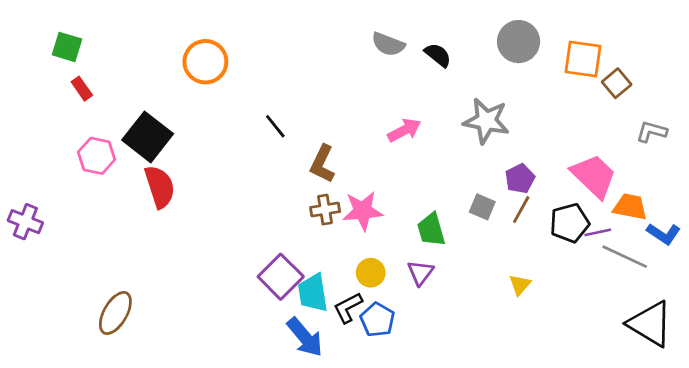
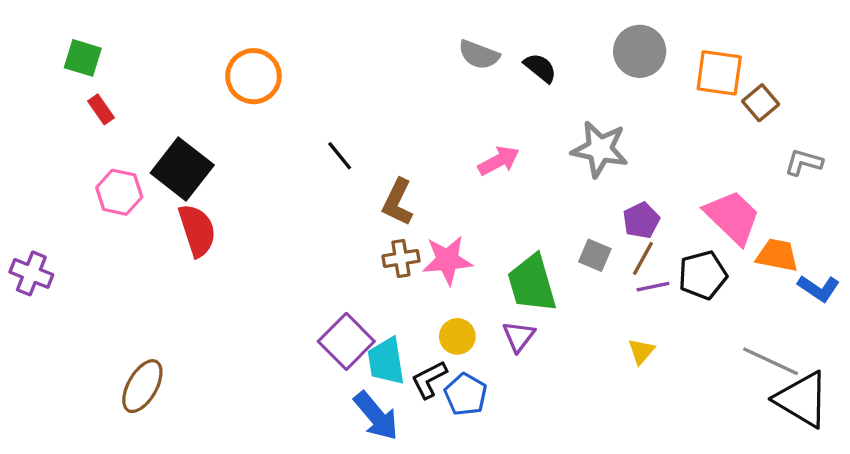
green trapezoid: (431, 230) -> (532, 283), size x1.4
purple line: (598, 232) -> (653, 287), moved
gray line: (625, 257) -> (771, 361), moved

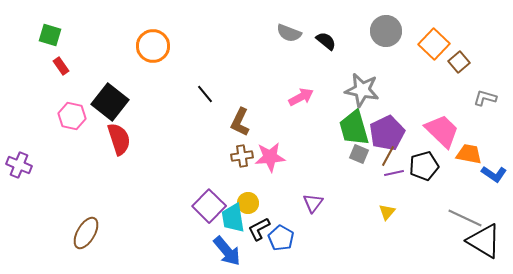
orange square: (719, 73) -> (434, 44), turned 36
purple pentagon: (641, 220) -> (387, 133), size x1.6
green trapezoid: (532, 283) -> (354, 128), moved
yellow circle: (457, 336) -> (248, 203), moved

